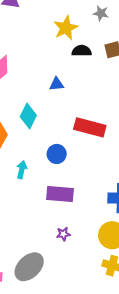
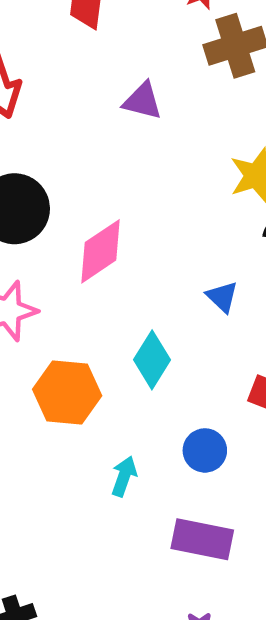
blue triangle: (57, 84) -> (222, 297), turned 42

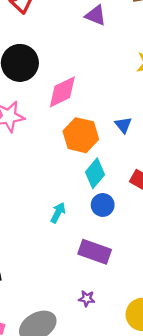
cyan diamond: (152, 360) -> (95, 173), moved
orange hexagon: (67, 392) -> (81, 135), moved

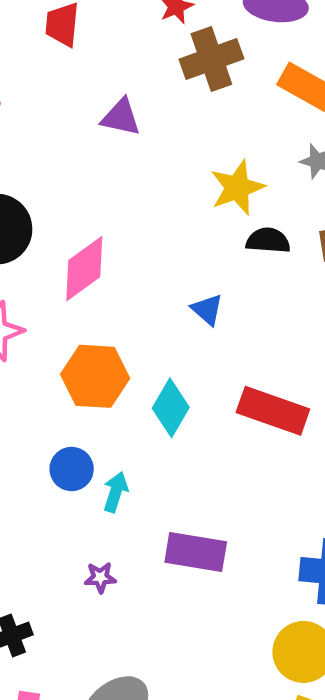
orange hexagon: (81, 135) -> (95, 376), moved
blue circle: (103, 205) -> (72, 469), moved
purple star: (87, 298) -> (100, 577), moved

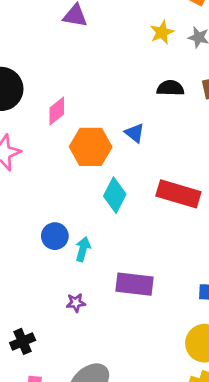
yellow star: (237, 188) -> (162, 32), moved, size x0.7
pink diamond: (84, 269) -> (57, 111), size x0.7
orange hexagon: (95, 376) -> (91, 147), moved

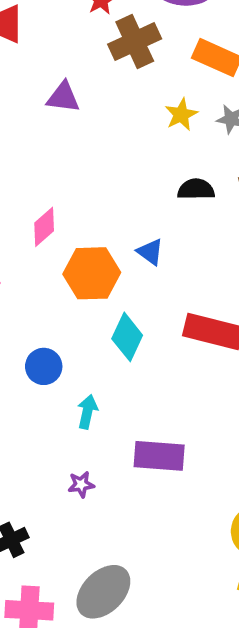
blue circle: (55, 236) -> (44, 366), moved

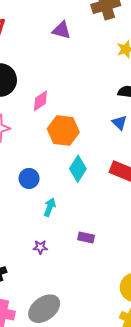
blue triangle: (150, 252) -> (119, 123), moved
purple rectangle: (159, 456) -> (86, 237), size x0.6

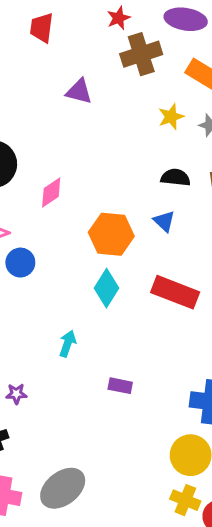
orange hexagon: (63, 130) -> (111, 234), moved
blue circle: (29, 178) -> (20, 263), moved
purple star: (40, 247) -> (16, 394), moved

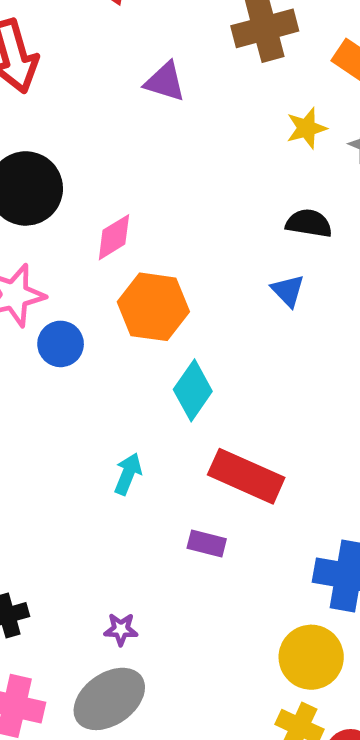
orange hexagon: (111, 234) -> (153, 307), moved
red rectangle: (175, 292) -> (246, 476), moved
purple star: (16, 394) -> (121, 629), moved

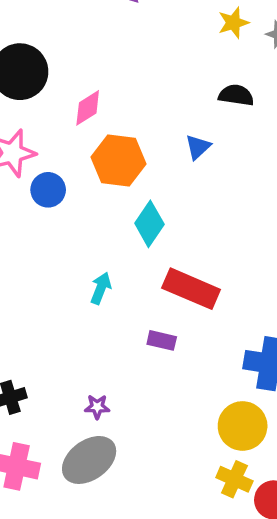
blue triangle: (288, 291) -> (198, 147), moved, turned 32

